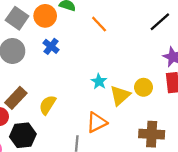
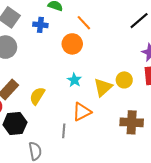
orange circle: (45, 16) -> (72, 44), moved
blue cross: (51, 46) -> (40, 25), moved, turned -32
cyan star: (99, 81) -> (74, 80), moved

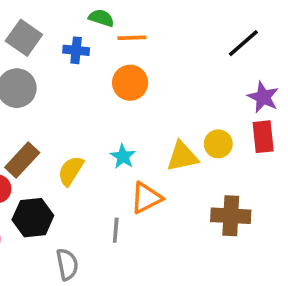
orange line: (84, 23) -> (132, 38), moved, turned -49
cyan star: (74, 80) -> (123, 156), moved
yellow triangle: (103, 87) -> (182, 156), turned 30

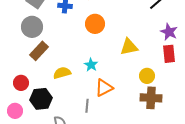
yellow circle: (218, 144) -> (147, 76), moved
yellow triangle: (182, 156) -> (129, 47), moved
brown rectangle: (22, 160) -> (39, 51), moved
yellow semicircle: (71, 171) -> (62, 73), turned 42

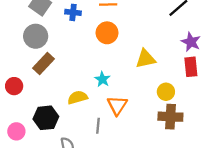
yellow semicircle: (62, 73) -> (78, 97), moved
red circle: (21, 83) -> (14, 86), moved
orange triangle: (104, 88) -> (117, 105), turned -30

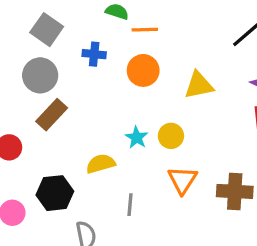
blue cross: (73, 12) -> (94, 54), moved
yellow triangle: (146, 59) -> (199, 85), moved
yellow circle: (166, 92) -> (171, 136), moved
orange triangle: (117, 105) -> (182, 180), moved

